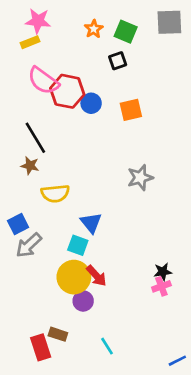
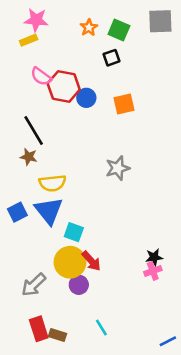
pink semicircle: (43, 81) -> (41, 76), size x0.7
gray star: (140, 178) -> (118, 168), moved
blue triangle: (91, 223) -> (49, 211), moved, size x1.4
gray arrow: (29, 245) -> (34, 285), moved
brown rectangle: (58, 334) -> (57, 335), moved

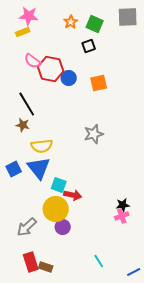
red arrow: (91, 261) -> (73, 195), moved, turned -36
cyan line: (101, 327) -> (99, 261), moved

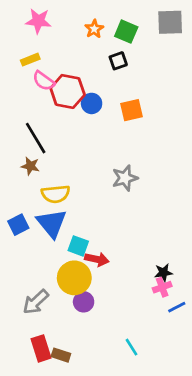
yellow rectangle: (23, 32) -> (30, 60), moved
blue line: (134, 272) -> (177, 307), moved

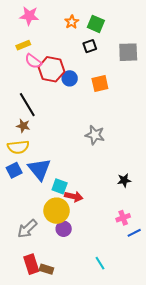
gray square: (170, 22) -> (128, 52), moved
gray star: (125, 178) -> (95, 135), turned 30
yellow semicircle: (56, 194) -> (18, 147), moved
black star: (163, 273) -> (124, 180), moved

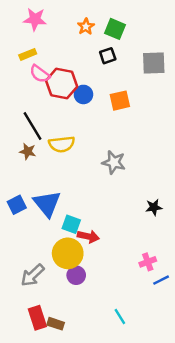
yellow semicircle: (18, 147) -> (62, 144), moved
black star: (124, 180) -> (154, 207), moved

